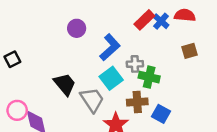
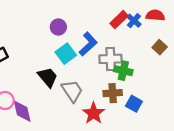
brown square: (190, 51) -> (160, 47), turned -32
gray cross: (135, 64) -> (111, 59), size x1.5
cyan square: (111, 78) -> (66, 54), moved

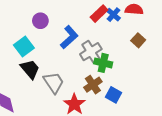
cyan square: (66, 54) -> (24, 46), moved
gray cross: (111, 59) -> (91, 52), turned -30
brown cross: (113, 93) -> (93, 85), turned -30

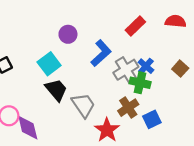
blue cross: (113, 15) -> (146, 66), moved
brown square: (138, 40) -> (180, 69), moved
blue square: (113, 95) -> (152, 119), turned 35

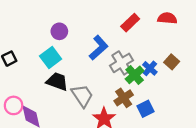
purple circle: (68, 34) -> (59, 31), moved
blue cross: (146, 66) -> (150, 68), moved
green cross: (140, 83) -> (135, 75), turned 36
black trapezoid: (56, 90) -> (57, 81), turned -30

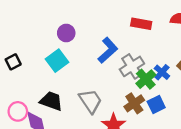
red rectangle: (130, 23) -> (141, 24), turned 54
black trapezoid: (57, 81) -> (51, 101), moved
blue square: (145, 109) -> (156, 105), moved

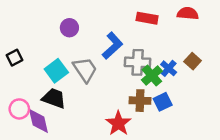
cyan square: (57, 61) -> (56, 71), moved
gray cross: (132, 66) -> (138, 62), turned 35
gray trapezoid: (90, 101) -> (85, 70), moved
brown cross: (134, 103) -> (140, 101), turned 36

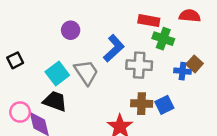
blue cross: (169, 68) -> (182, 71), moved, turned -35
green cross: (152, 76) -> (163, 39), moved, turned -30

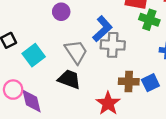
gray cross: (139, 65) -> (113, 45), moved
cyan square: (57, 74) -> (34, 55), moved
black trapezoid: (55, 101) -> (69, 79), moved

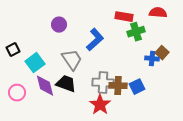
green cross: (149, 20) -> (136, 32), turned -36
gray cross: (113, 45) -> (103, 83), moved
purple diamond: (31, 101) -> (45, 86), moved

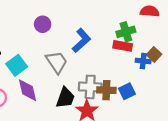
red rectangle: (124, 17) -> (123, 46), moved
black trapezoid: (66, 84) -> (65, 98), moved, turned 90

